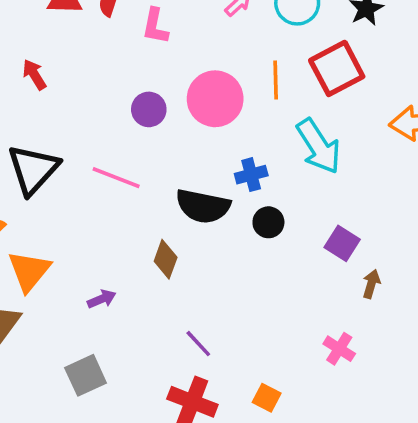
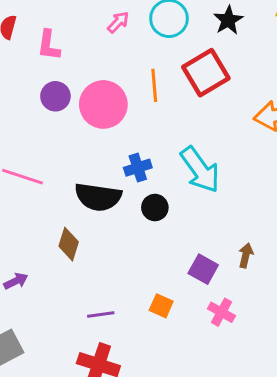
purple circle: (149, 109) -> (55, 96), moved
cyan arrow: (319, 146) -> (200, 170), moved
purple square: (342, 243) -> (203, 269), moved
purple line: (198, 344) -> (101, 315), turned -52
orange square: (267, 398) -> (161, 306), moved

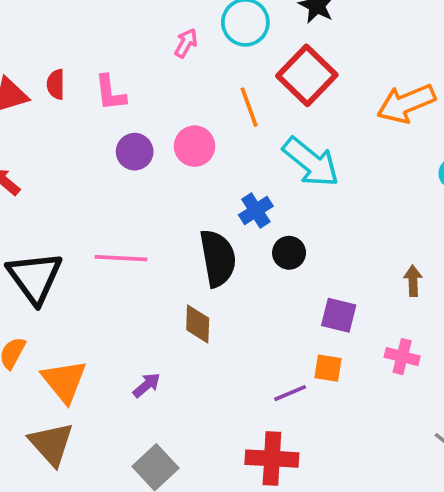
pink circle: (103, 104) -> (195, 146), size x0.7
cyan arrow: (200, 170) -> (311, 162), moved
black semicircle: (98, 197) -> (218, 258), turned -93
purple square: (203, 269) -> (339, 315), moved
purple line: (101, 315) -> (290, 393), moved

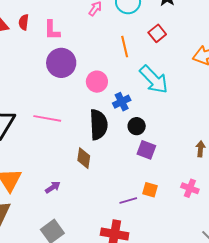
red square: (307, 75) -> (157, 33), size x0.6
pink circle: (195, 146) -> (97, 82), moved
purple circle: (135, 152) -> (61, 63), size x1.5
purple square: (339, 315) -> (146, 150), moved

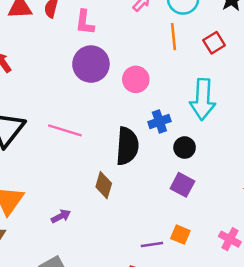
orange line: (125, 47) -> (173, 37), moved
cyan arrow: (154, 79) -> (203, 99), turned 40
pink circle: (97, 82) -> (136, 79), moved
black circle: (137, 126) -> (185, 148), moved

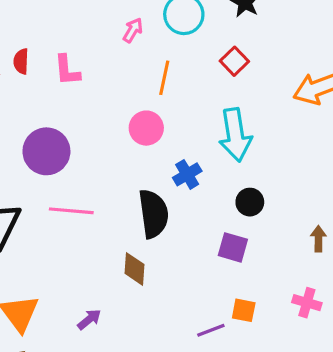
orange line: (173, 37) -> (164, 78), moved, turned 30
purple circle: (91, 64) -> (46, 151), moved
black circle: (185, 148) -> (250, 202), moved

